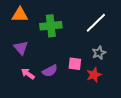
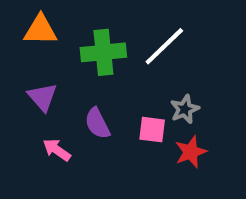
white line: (96, 23) -> (164, 46), moved
gray star: (99, 53) -> (185, 109), moved
purple semicircle: (50, 71) -> (97, 123), moved, turned 91

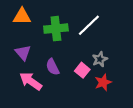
pink square: (152, 130) -> (82, 70), turned 32
pink arrow: (57, 150) -> (31, 81), size x1.5

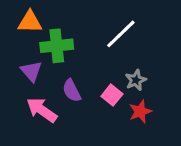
green cross: (56, 29) -> (57, 46), moved

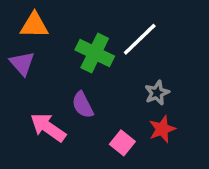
green cross: (57, 46) -> (95, 53), moved, turned 32
purple triangle: (31, 71) -> (22, 63), moved
pink square: (112, 95) -> (122, 143), moved

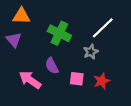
white line: (140, 39) -> (103, 28), moved
gray star: (157, 93) -> (91, 52), moved
pink square: (122, 143) -> (77, 79), moved, turned -32

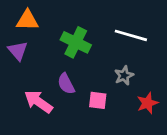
white line: (103, 28) -> (131, 35), turned 60
gray star: (91, 52) -> (124, 75), moved
red star: (102, 81) -> (147, 103), moved

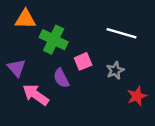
green cross: (76, 42) -> (54, 40), moved
purple triangle: (18, 51) -> (16, 68), moved
pink square: (98, 100) -> (83, 61), moved, turned -30

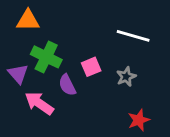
green cross: (54, 40) -> (46, 57), moved
red star: (137, 96) -> (139, 120), moved

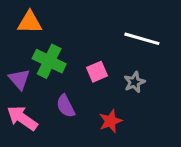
purple semicircle: (67, 85) -> (66, 106), moved
pink arrow: (39, 103) -> (22, 118), moved
red star: (139, 120) -> (110, 121), moved

